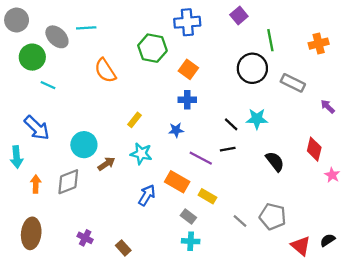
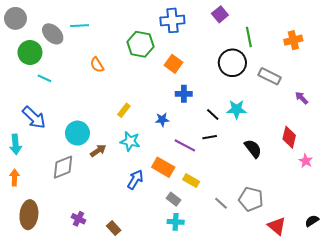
orange semicircle: (105, 71) -> (97, 65), size x0.7
blue cross: (187, 100) -> (184, 94), moved
orange arrow: (36, 184) -> (14, 177), moved
black semicircle: (328, 240) -> (312, 221), moved

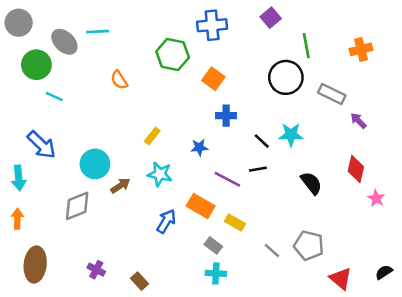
purple arrow: (302, 98) -> (358, 121), moved

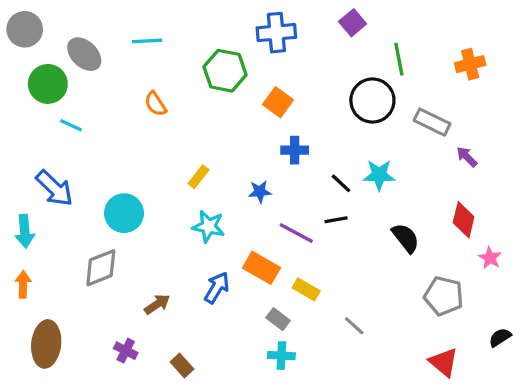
cyan line: (98, 32) -> (147, 41), moved
brown arrow: (120, 186) -> (157, 304), moved
gray pentagon: (309, 245) -> (444, 296), moved
black semicircle: (384, 272) -> (500, 337), moved

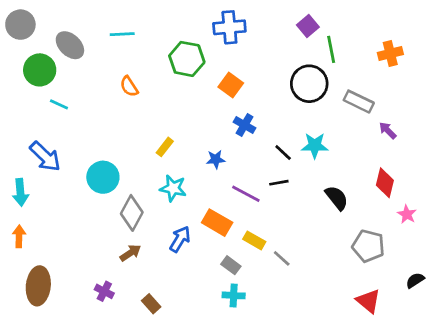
purple square: (353, 23) -> (308, 26), moved
blue cross: (295, 150) -> (245, 125), turned 30
gray diamond: (101, 268) -> (132, 213), moved, turned -40
gray line: (354, 326) -> (282, 258), moved

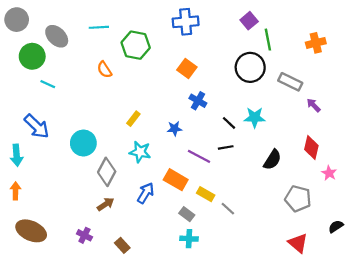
green hexagon: (187, 59) -> (136, 45), moved
black semicircle: (337, 198) -> (272, 160), turned 70
brown ellipse: (38, 286) -> (31, 231), turned -72

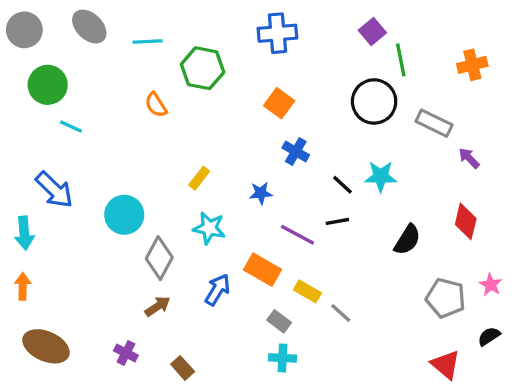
gray ellipse: (57, 36) -> (89, 27), moved
pink star: (329, 173) -> (491, 285), moved
black semicircle: (336, 226) -> (489, 336), moved

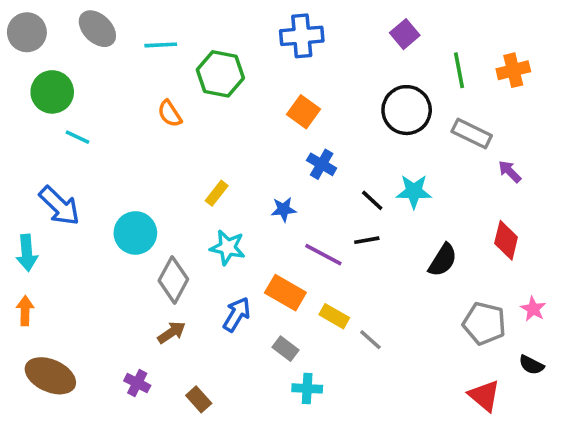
green line: (401, 60) -> (459, 70), moved
gray rectangle: (279, 321) -> (285, 349), moved
black semicircle: (489, 336) -> (531, 365), turned -120

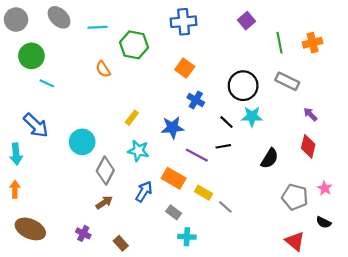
black circle: (407, 110) -> (243, 86), moved
purple arrow: (510, 171) -> (310, 114), moved
blue star: (284, 209) -> (173, 128), size x1.5

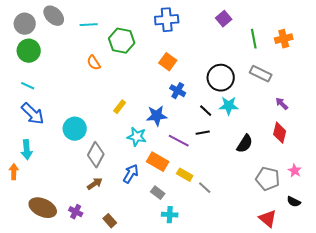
gray circle: (16, 20) -> (25, 24), moved
cyan line: (47, 83) -> (28, 86), moved
cyan star: (138, 151) -> (137, 137), moved
cyan arrow: (16, 154) -> (27, 150), moved
brown ellipse: (30, 229) -> (43, 208), moved

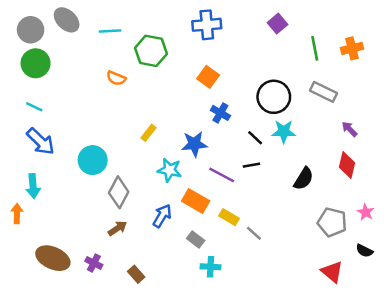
orange semicircle: (94, 63) -> (116, 78), turned -35

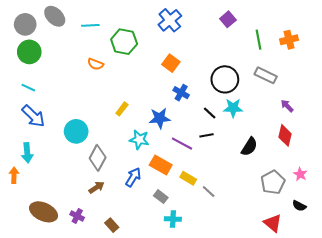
blue cross: (207, 25) -> (170, 20), turned -35
gray pentagon: (332, 222) -> (273, 182), turned 30

